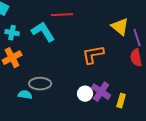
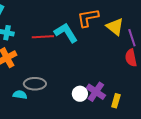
red line: (62, 15) -> (43, 37), moved
cyan L-shape: (43, 32) -> (66, 33), moved
orange L-shape: (93, 55) -> (88, 18), moved

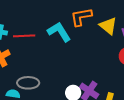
red line: (43, 37) -> (24, 36), moved

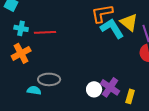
cyan L-shape: (59, 32) -> (112, 28), moved

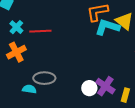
cyan cross: (21, 28) -> (16, 27), turned 32
cyan L-shape: (112, 28) -> (107, 27), turned -40

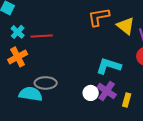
cyan L-shape: (107, 27) -> (109, 66), moved
cyan semicircle: (29, 89) -> (31, 94), size x1.6

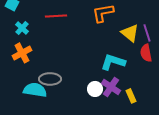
yellow triangle: (126, 26) -> (130, 33), moved
red line: (42, 36) -> (56, 16), moved
yellow rectangle: (127, 100) -> (131, 96), turned -40

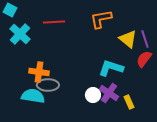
cyan cross: (22, 28) -> (20, 34), size x1.5
orange cross: (22, 53) -> (39, 72), moved, turned 36
red semicircle: (146, 53) -> (144, 59), turned 48

